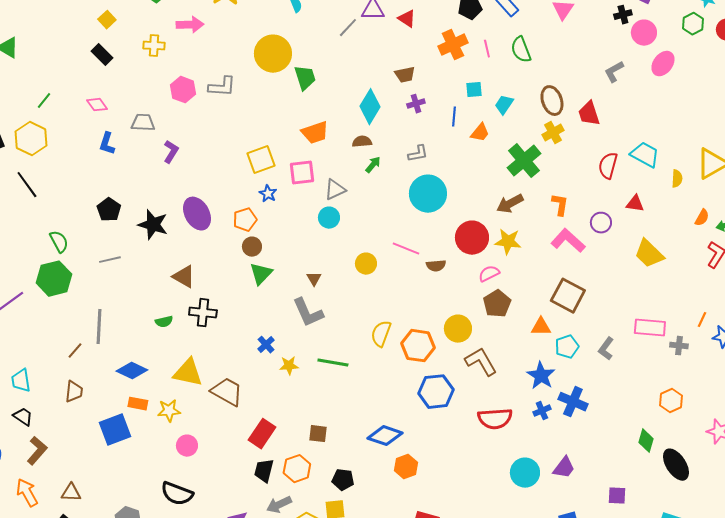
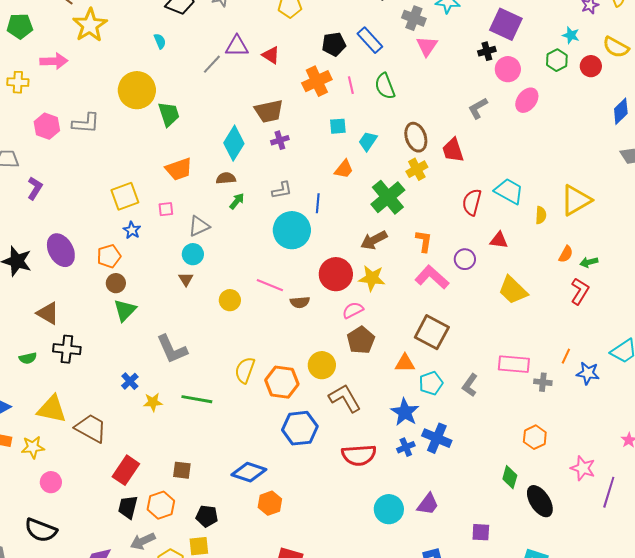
brown trapezoid: (405, 75) -> (269, 111), size x1.4
blue line: (454, 117) -> (318, 203), moved
pink square: (302, 173) -> (166, 209), size x0.6
brown triangle: (314, 279) -> (186, 279), moved

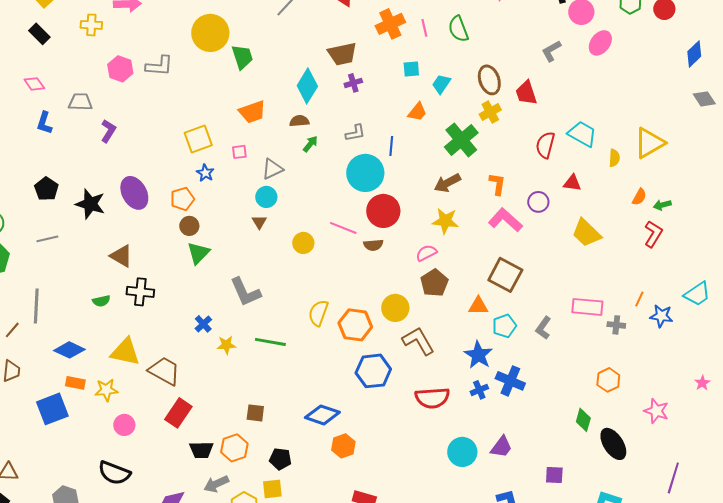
red circle: (336, 274) -> (383, 211), moved
red rectangle: (126, 470) -> (178, 413), moved
purple line: (609, 492) -> (673, 478), moved
black trapezoid: (128, 507) -> (201, 450), turned -105

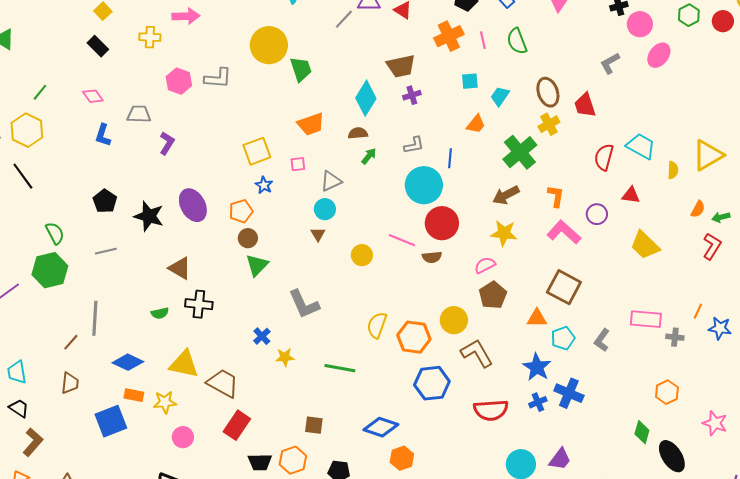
green line: (270, 342) -> (340, 368), moved

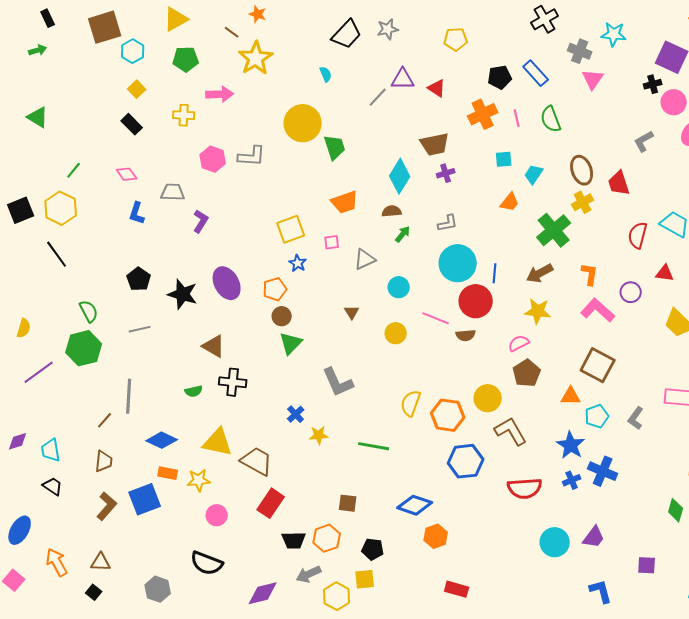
blue line: (450, 158) -> (495, 273), moved
cyan circle: (325, 209) -> (399, 287), moved
brown L-shape: (33, 442) -> (107, 506), moved

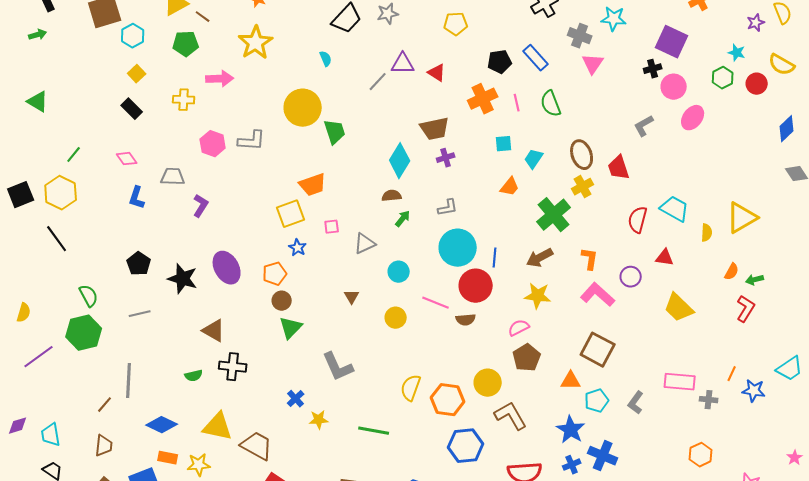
brown line: (232, 32) -> (203, 17), moved
orange trapezoid: (345, 202) -> (313, 185), moved

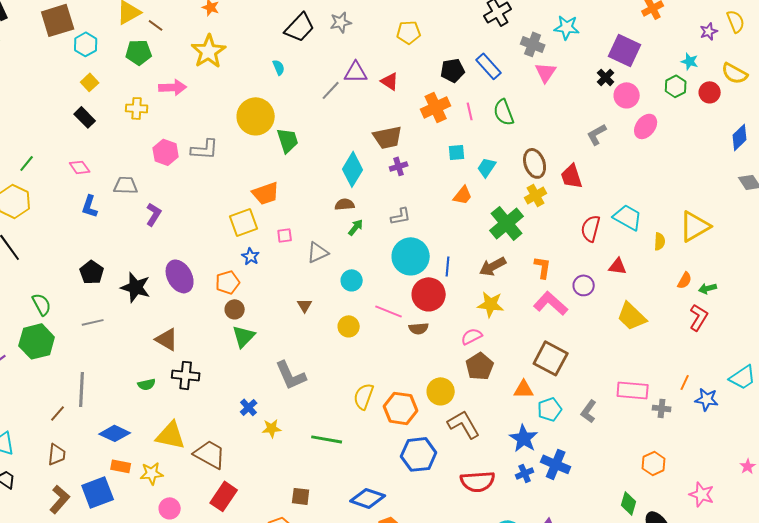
black cross: (653, 69) -> (606, 77), turned -30

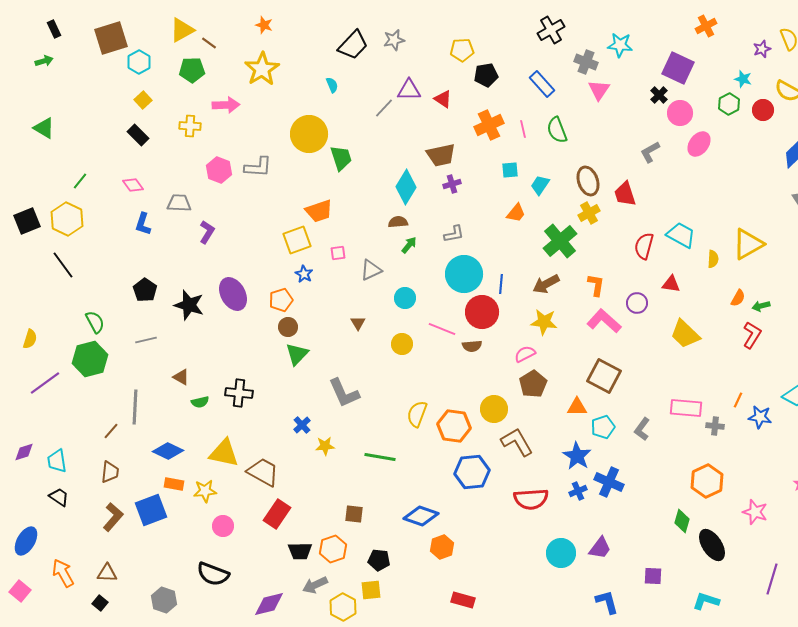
black pentagon: (453, 70) -> (486, 75), moved
brown triangle: (167, 339) -> (181, 377), moved, size x0.7
orange hexagon: (654, 463) -> (707, 481), size x1.4

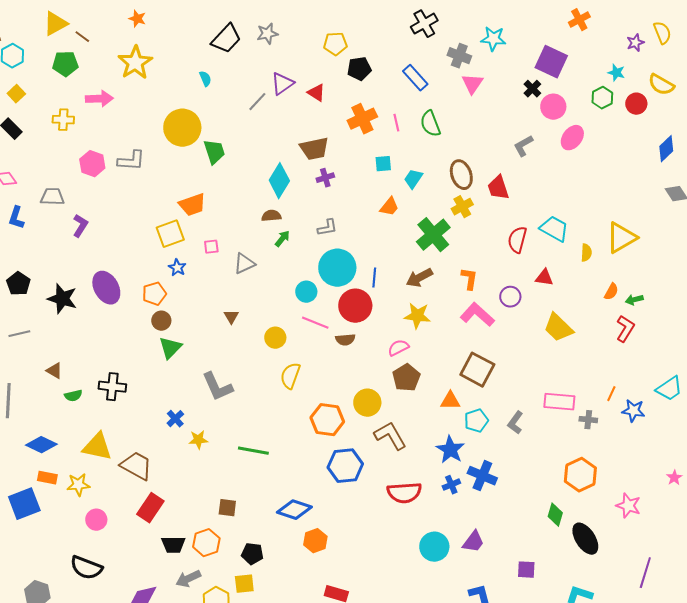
purple triangle: (409, 90) -> (282, 84), turned -35
cyan circle: (405, 298) -> (306, 292), moved
yellow semicircle: (417, 414) -> (290, 376), moved

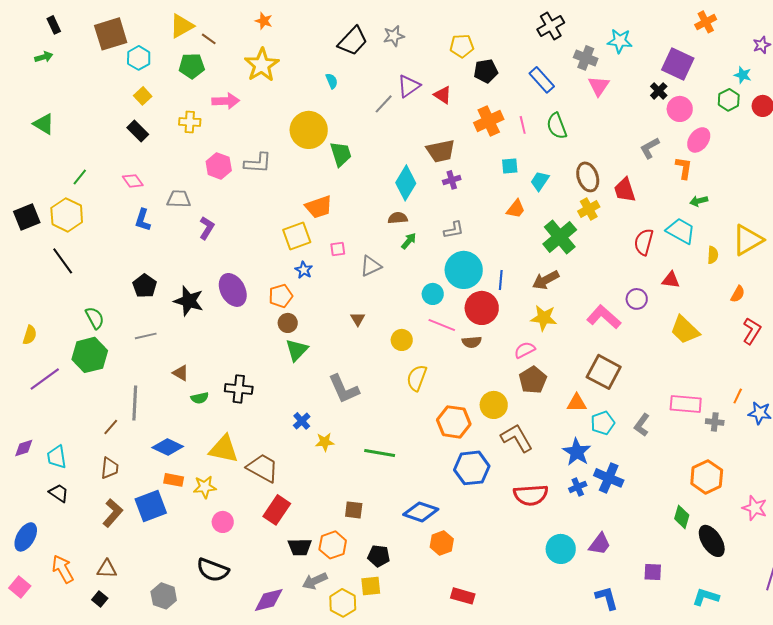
orange L-shape: (469, 279) -> (684, 168), moved
green arrow: (634, 300) -> (699, 201), moved

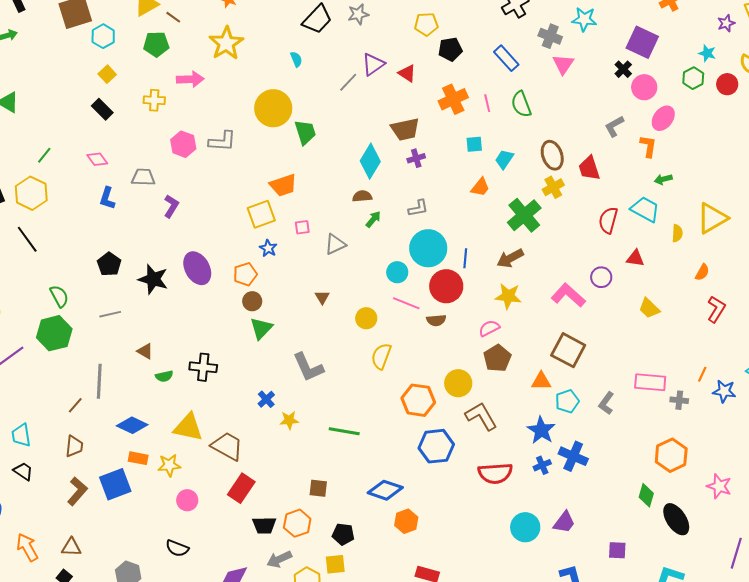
yellow trapezoid: (685, 330) -> (649, 308), size x0.7
black semicircle: (213, 570) -> (177, 548), size x0.7

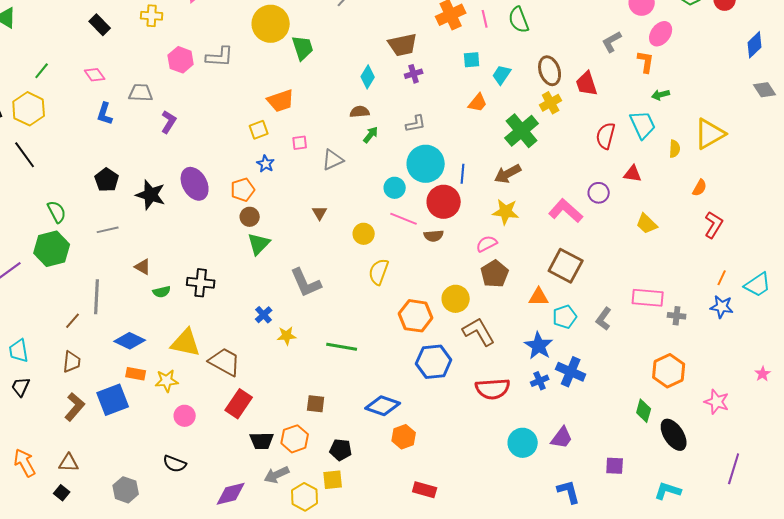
cyan diamond: (370, 161) -> (368, 77), size x0.7
cyan trapezoid: (645, 209) -> (643, 125), turned 36
yellow square: (261, 214) -> (259, 130), size x0.7
orange line: (702, 374) -> (722, 278), moved
black trapezoid: (23, 471) -> (21, 387), turned -100

